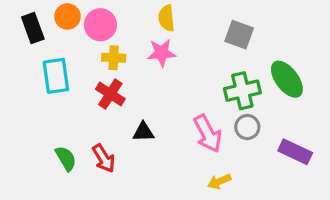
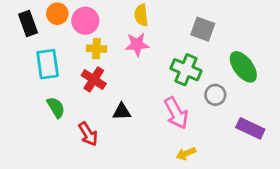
green cross: (242, 91) -> (186, 70), moved, turned 36
gray circle: (247, 127) -> (215, 95), moved
green semicircle: (66, 158) -> (56, 107), moved

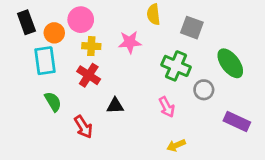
orange circle: (57, 14) -> (54, 33), moved
yellow semicircle: (141, 15) -> (154, 14), moved
pink arrow: (176, 113) -> (167, 107), size x0.7

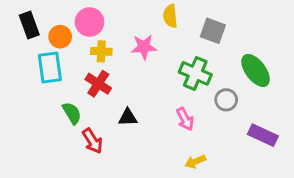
green semicircle: (53, 102) -> (72, 113), moved

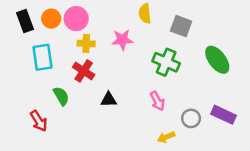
orange circle: (60, 37) -> (51, 19), moved
gray circle: (226, 100) -> (191, 118), moved
red arrow: (92, 141) -> (39, 121), moved

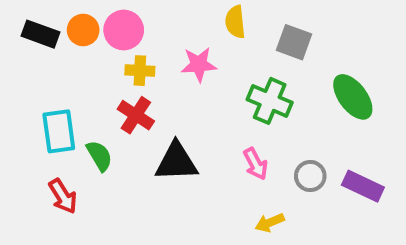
black rectangle: (25, 21) -> (41, 34), turned -50
cyan rectangle: (42, 57) -> (59, 131), moved
black triangle: (109, 100) -> (176, 162), size x1.6
gray circle: (191, 118) -> (310, 176), moved

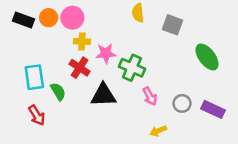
pink star: (199, 64) -> (106, 53), moved
green cross: (270, 101) -> (132, 68), moved

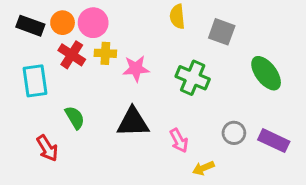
red cross: (80, 68) -> (72, 55), moved
green cross: (132, 68) -> (193, 78), moved
cyan rectangle: (34, 77) -> (35, 81), moved
pink arrow: (150, 96) -> (179, 141), moved

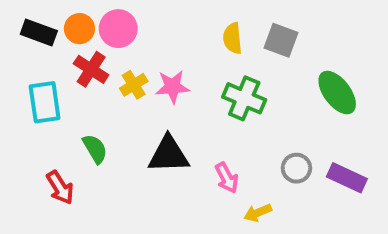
yellow semicircle: (177, 17) -> (233, 38), moved
yellow cross: (105, 53) -> (134, 85), moved, turned -35

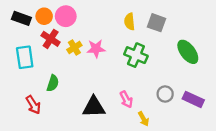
green semicircle: (95, 149) -> (53, 83), turned 49
black triangle: (169, 155) -> (94, 107), moved
yellow arrow: (258, 213) -> (144, 119), turned -96

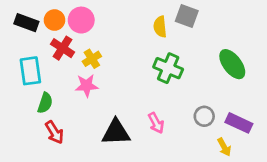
gray square: (156, 23) -> (187, 16), moved
pink star: (96, 49) -> (87, 86), moved
green semicircle: (53, 83) -> (45, 103), moved
red arrow: (33, 105) -> (54, 132), moved
yellow arrow: (144, 119) -> (224, 147), moved

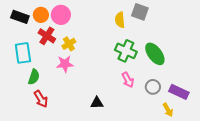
green ellipse: (232, 64) -> (155, 54), moved
pink arrow: (156, 123) -> (128, 80), moved
black triangle: (116, 132) -> (97, 103), moved, size x0.6

